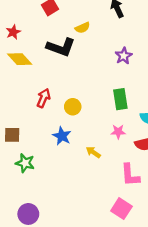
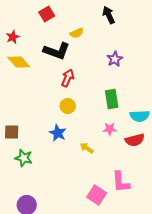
red arrow: (43, 98) -> (68, 78), moved
pink L-shape: (130, 175) -> (121, 182), moved
pink square: (121, 209) -> (97, 195), moved

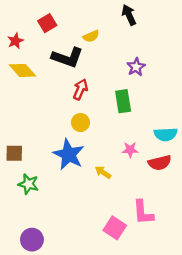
red square: (47, 14) -> (47, 23), moved
green rectangle: (112, 99) -> (123, 101), moved
blue star: (58, 133) -> (69, 154), size x1.5

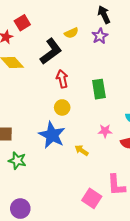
red square: (47, 23) -> (22, 23), moved
black L-shape: (67, 57) -> (51, 51), turned -56
purple star: (136, 67) -> (100, 36), moved
red arrow: (80, 89) -> (62, 79), turned -36

